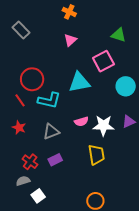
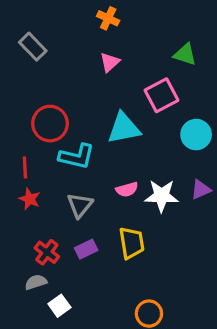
red line: (20, 100) -> (25, 167), moved, turned 32
gray triangle: (51, 132) -> (80, 205), turned -30
yellow trapezoid: (96, 155) -> (132, 243), moved

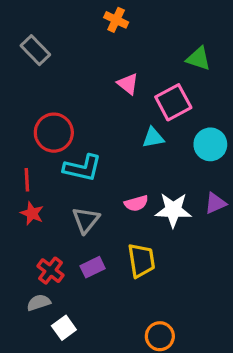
pink triangle: (110, 62) -> (128, 84), moved, turned -40
cyan triangle: (124, 128) -> (153, 138), moved, size x0.6

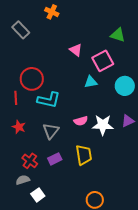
orange cross: (116, 20) -> (52, 12), moved
red line: (27, 180) -> (16, 98), moved

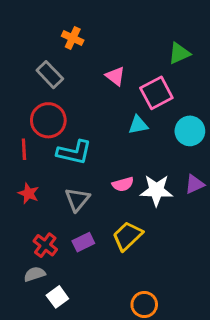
orange cross: (52, 12) -> (73, 38), moved
gray rectangle: (21, 30) -> (50, 75), moved
green triangle: (118, 35) -> (179, 53), turned -42
yellow trapezoid: (84, 155) -> (127, 236), turned -125

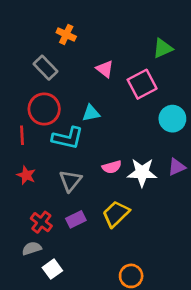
cyan triangle: (138, 125) -> (91, 113), moved

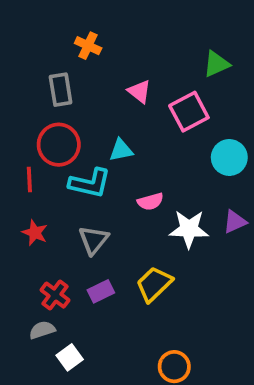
gray rectangle: (45, 68) -> (61, 90), turned 35
pink semicircle: (112, 167) -> (150, 202), moved

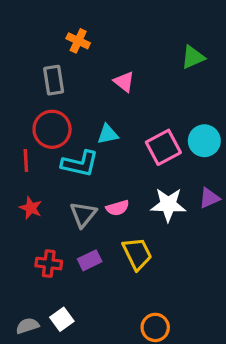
pink square: (189, 112) -> (163, 147), moved
pink semicircle: (150, 202) -> (118, 208), moved
yellow trapezoid: (154, 284) -> (137, 254), turned 108
red cross: (55, 295) -> (49, 264), turned -30
gray semicircle: (42, 330) -> (27, 326), moved

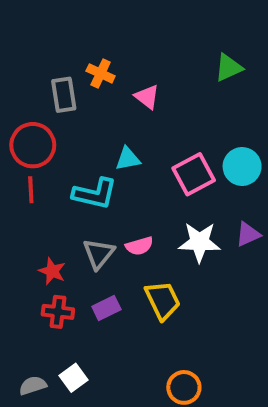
orange cross: (78, 41) -> (101, 73), moved
red circle: (52, 129) -> (33, 145), moved
red star: (31, 208) -> (52, 271), moved

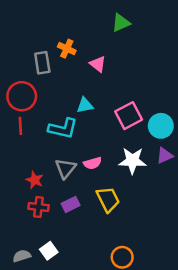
green triangle: (229, 68) -> (121, 23), moved
cyan circle: (242, 166) -> (161, 126), moved

